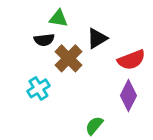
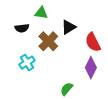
black semicircle: (44, 40) -> (22, 28), moved
red semicircle: (131, 60) -> (93, 42), turned 84

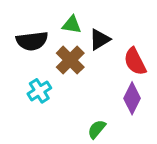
green triangle: (41, 13) -> (72, 25), moved
black semicircle: (22, 28) -> (32, 41), size x1.5

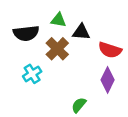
black triangle: (100, 39) -> (81, 32), turned 36
red semicircle: (135, 62) -> (110, 50), turned -45

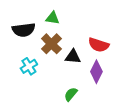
black triangle: (81, 32) -> (73, 57), moved

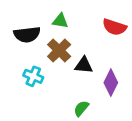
red semicircle: (99, 45) -> (114, 27), moved
cyan cross: (29, 66) -> (33, 76), turned -35

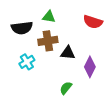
brown cross: (59, 50) -> (48, 41), turned 36
cyan cross: (33, 76) -> (27, 62), turned 35

